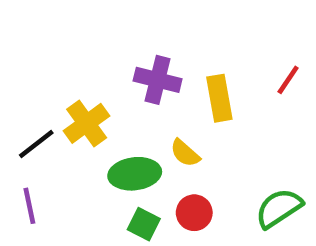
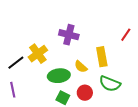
yellow rectangle: (219, 98) -> (102, 57), moved
green semicircle: (279, 208) -> (110, 84), moved, turned -125

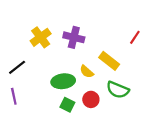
yellow cross: (38, 54) -> (41, 37), moved
yellow rectangle: (102, 57) -> (109, 61), turned -42

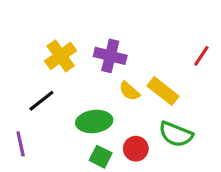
black line: (17, 67) -> (41, 101), moved
yellow semicircle: (87, 72) -> (129, 91), moved

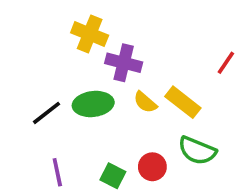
yellow cross: (61, 56) -> (90, 34), moved, turned -32
green ellipse: (94, 121) -> (93, 104), moved
purple line: (21, 144) -> (57, 172), moved

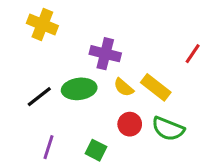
yellow cross: (90, 34) -> (42, 25), moved
red circle: (152, 167) -> (130, 124), moved
purple line: (57, 172) -> (49, 147), turned 30

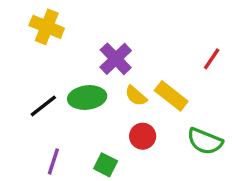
purple cross: (105, 54) -> (116, 59), turned 32
green semicircle: (168, 129) -> (205, 141), moved

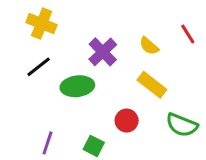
red line: (212, 59) -> (188, 34), moved, turned -66
yellow semicircle: (136, 96) -> (149, 46), moved
black line: (43, 106) -> (39, 67), moved

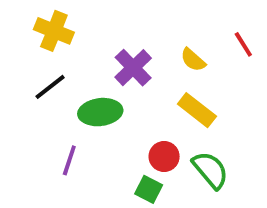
green semicircle: (182, 125) -> (210, 170), moved, turned -152
purple line: (48, 143) -> (69, 160), moved
green square: (94, 146) -> (149, 189), moved

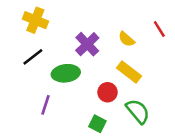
red circle: (164, 157) -> (107, 92), moved

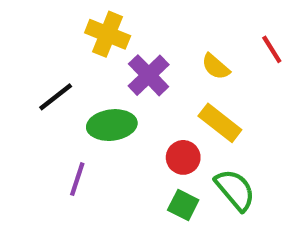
yellow cross: (35, 20) -> (108, 34), moved
green square: (97, 124) -> (183, 205), moved

